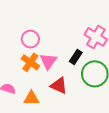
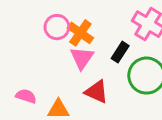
orange cross: (30, 62) -> (80, 33), moved

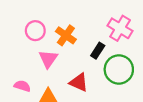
pink circle: (57, 27) -> (35, 31), moved
pink triangle: (82, 58) -> (48, 59), moved

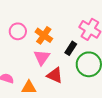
pink triangle: (48, 59) -> (42, 57), moved

